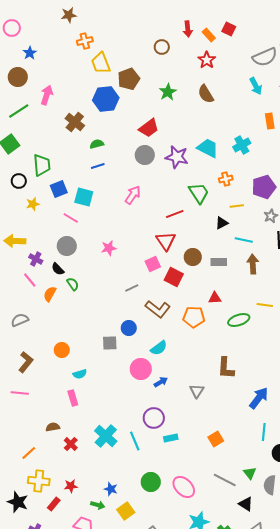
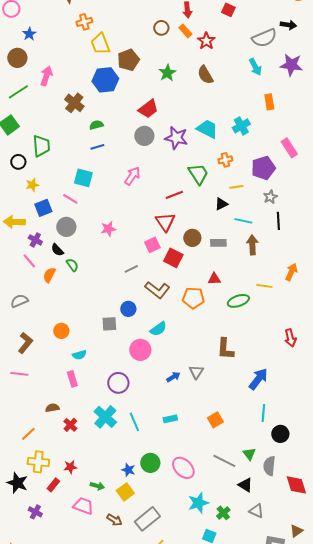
orange rectangle: (209, 35) -> (185, 31), moved
blue square: (59, 189) -> (43, 208), moved
blue arrow: (161, 382) -> (173, 377), moved
purple circle: (154, 418) -> (118, 383), moved
blue star: (111, 489) -> (128, 470), moved

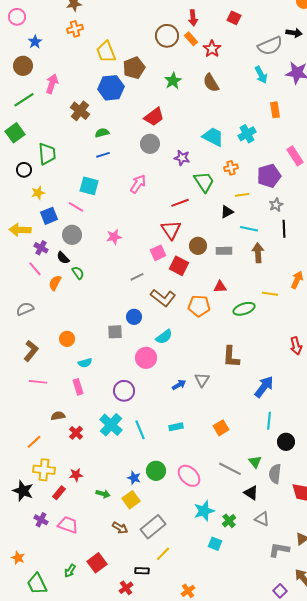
orange cross: (84, 22) -> (75, 29), moved
brown circle: (161, 28) -> (167, 36), size x1.5
purple star: (176, 138) -> (182, 158), moved, size x0.7
pink line: (19, 374) -> (38, 382), moved
pink trapezoid: (83, 506) -> (68, 525), moved

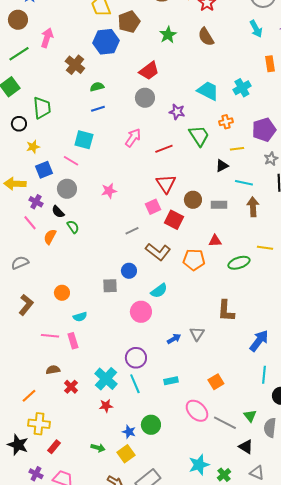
red line: (180, 203) -> (164, 149), moved
pink line: (38, 382) -> (50, 336), moved
purple circle: (124, 391) -> (136, 358), moved
red star: (76, 475) -> (106, 406), moved
pink ellipse: (189, 476) -> (197, 411), moved

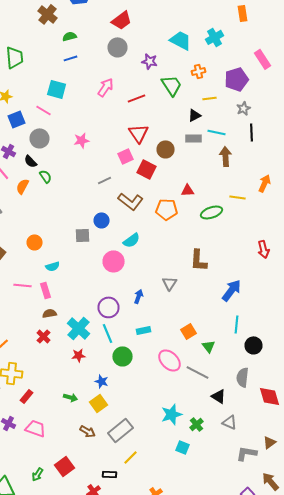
gray rectangle: (219, 205) -> (194, 138), moved
blue arrow: (174, 339) -> (138, 296), moved, turned -40
brown semicircle: (53, 370) -> (50, 313), moved
green triangle: (250, 416) -> (208, 346), moved
green circle: (151, 425) -> (122, 356), moved

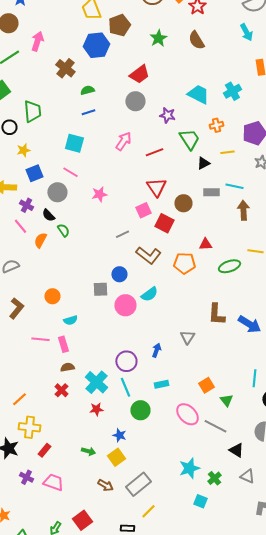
pink line: (44, 110) -> (70, 172), moved
black triangle: (194, 115) -> (203, 163), moved
pink circle: (114, 261) -> (125, 305), moved
blue arrow: (232, 290) -> (249, 324), moved, turned 85

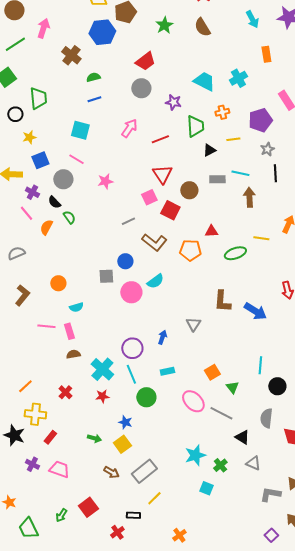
green trapezoid: (189, 139) -> (195, 126), turned 30
red cross: (61, 390) -> (65, 392), moved

